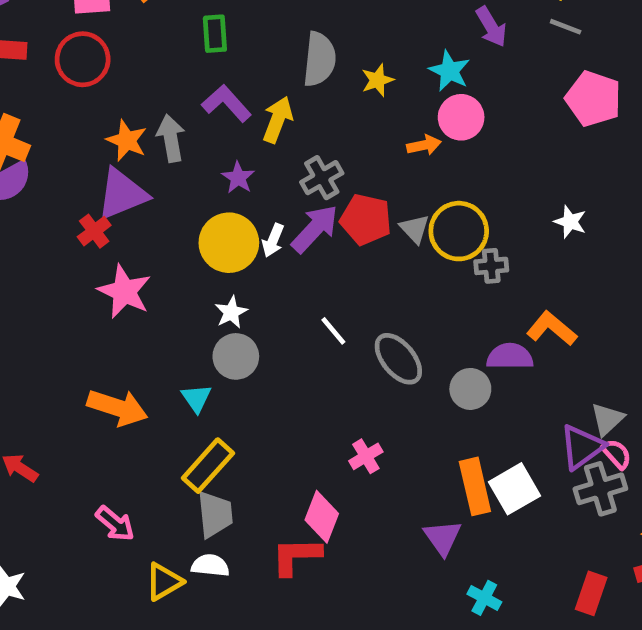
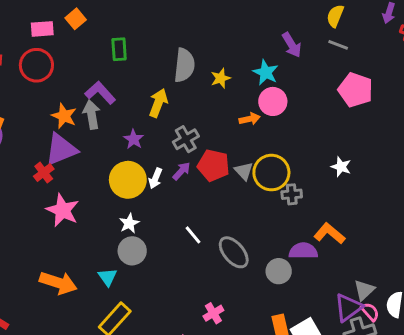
purple L-shape: (227, 103) -> (100, 93), moved
purple arrow: (315, 229) -> (181, 171), size x0.6

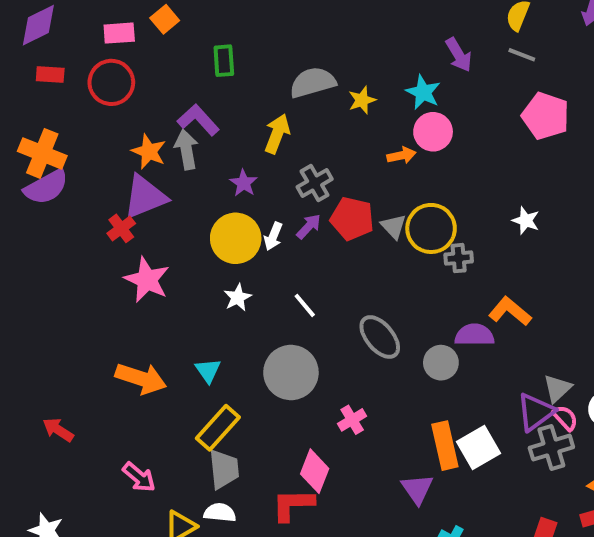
gray semicircle: (184, 65) -> (313, 82), turned -112
white line: (193, 235) -> (305, 305), moved
gray circle: (132, 251) -> (291, 373), moved, size x1.4

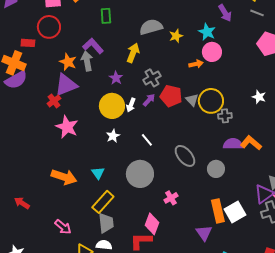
red rectangle: (50, 75) -> (28, 43), moved
purple semicircle: (474, 335) -> (233, 144), moved

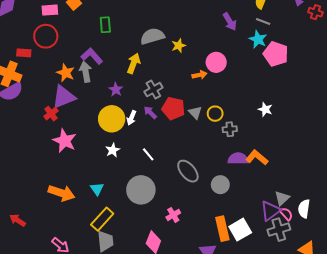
cyan star: (207, 32) -> (258, 39), moved
purple arrow: (149, 100) -> (150, 113), turned -88
yellow circle: (211, 101) -> (215, 114), size x0.6

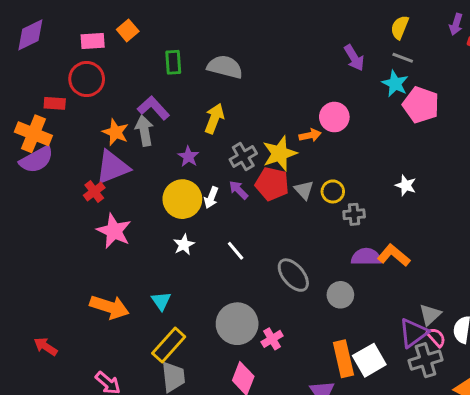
gray semicircle: (152, 36) -> (225, 67), moved, turned 30
yellow star: (179, 46) -> (280, 153), moved, size x1.6
gray circle: (141, 190) -> (237, 324), moved

